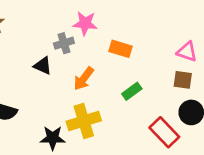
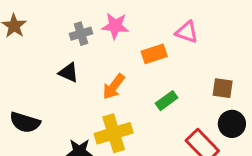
gray cross: (64, 43) -> (81, 34), moved
orange rectangle: (121, 49) -> (154, 54), turned -35
pink triangle: (187, 52) -> (187, 32), moved

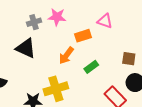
black triangle: (69, 73) -> (26, 48), size x1.5
orange arrow: (114, 87) -> (66, 55), moved

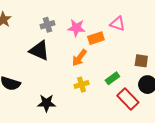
pink star: (57, 17) -> (76, 28), moved
green rectangle: (91, 67) -> (112, 78), moved
yellow cross: (56, 89) -> (82, 85), moved, size x0.6

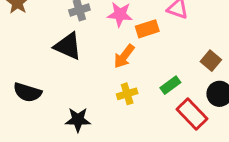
brown square: (141, 61) -> (211, 61), turned 32

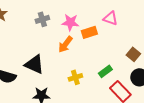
black triangle: (68, 46) -> (34, 64), moved
orange arrow: (124, 56) -> (65, 44), moved

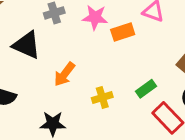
orange arrow: (65, 44) -> (64, 74), moved
black triangle: (34, 64) -> (27, 45), moved

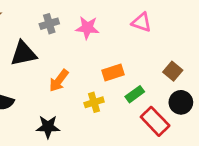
orange rectangle: (123, 32) -> (113, 72), moved
black triangle: (27, 45) -> (24, 54), turned -36

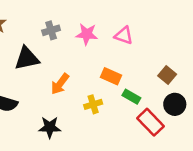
pink triangle: (142, 22) -> (124, 35), moved
orange rectangle: (113, 72) -> (111, 76), turned 42
green rectangle: (135, 94) -> (131, 97), turned 66

